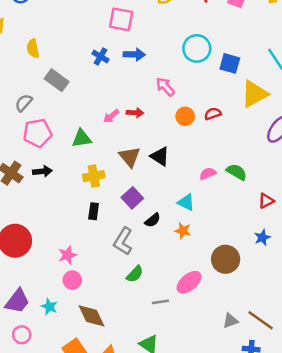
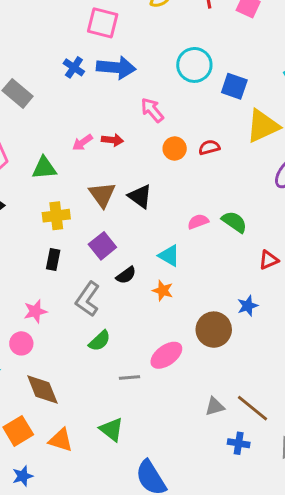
blue arrow: (134, 54) -> (116, 68), size x1.4
blue star: (262, 238) -> (248, 306), moved
pink star: (67, 255) -> (35, 311), moved

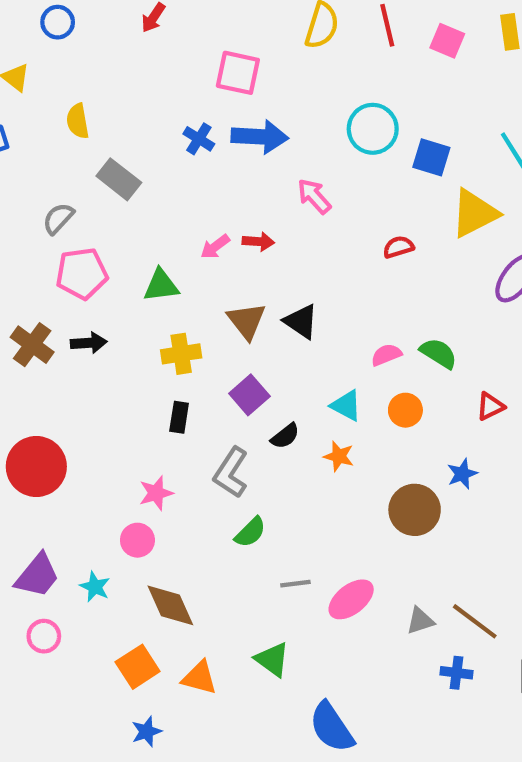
orange circle: (175, 149) -> (405, 410), moved
pink ellipse: (166, 355) -> (351, 599), moved

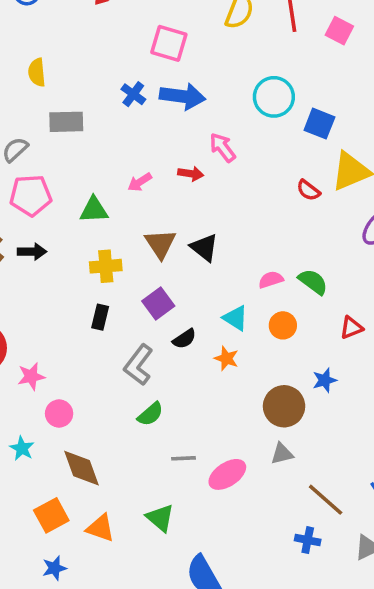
gray rectangle: (119, 179) -> (66, 122), turned -44
red arrow: (258, 242) -> (191, 174), moved
red semicircle: (398, 247) -> (308, 190), moved, turned -130
pink star: (156, 493) -> (31, 376), moved
gray triangle: (420, 621) -> (282, 454), moved

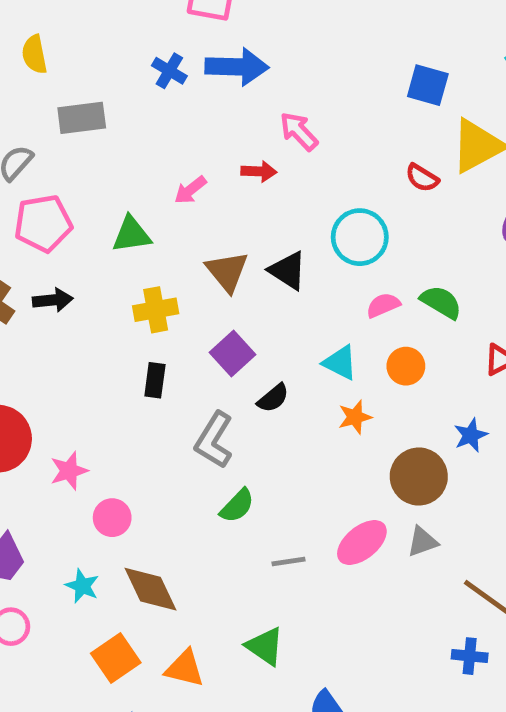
cyan circle: (274, 97) -> (360, 237), moved
orange star: (226, 358) -> (355, 417), moved, turned -30
cyan star: (22, 448) -> (82, 586), moved
pink ellipse: (227, 474) -> (362, 543), moved

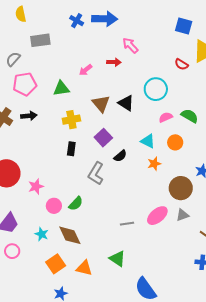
green semicircle: (237, 506) -> (76, 204), moved

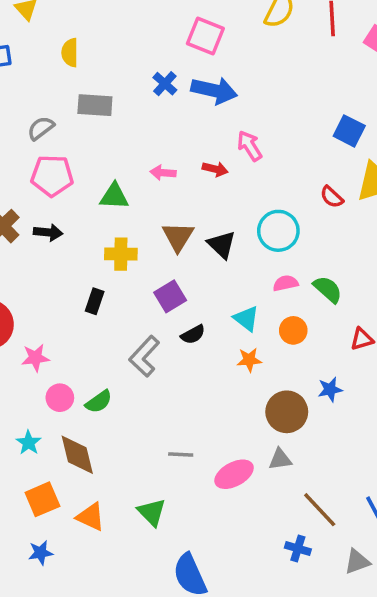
pink arrow: (86, 70) -> (163, 173), turned 32
black rectangle: (71, 149) -> (95, 301), moved
pink ellipse: (157, 216) -> (234, 474), moved

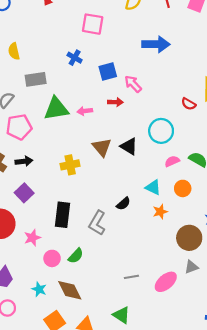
blue arrow: (214, 90) -> (156, 44), moved
blue square: (349, 131) -> (108, 71), moved, turned -30
green triangle: (114, 196) -> (56, 109), moved, size x1.4
purple square: (170, 296) -> (24, 193), moved
black rectangle: (95, 301) -> (62, 215), moved, size x1.6

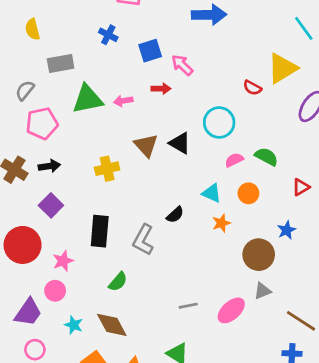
pink circle: (52, 258) -> (55, 291), moved

